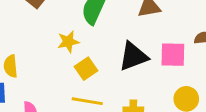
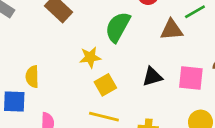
black triangle: (133, 56) -> (152, 77), size x0.7

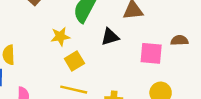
black triangle: (152, 77) -> (110, 37), moved

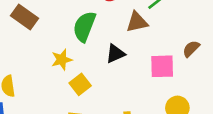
brown semicircle: (179, 40) -> (191, 49), turned -35

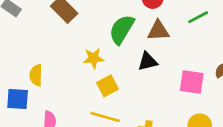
brown triangle: (137, 22) -> (158, 31), moved

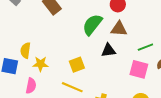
green line: (198, 17) -> (145, 47), moved
yellow star: (94, 58) -> (41, 64), moved

